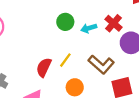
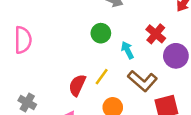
cyan arrow: (89, 28) -> (127, 50), moved, turned 80

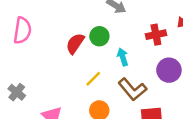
red cross: (156, 34) -> (156, 35), moved, turned 30
red semicircle: (77, 85) -> (75, 44), moved

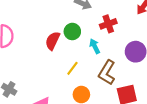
red cross: (156, 35) -> (108, 24), moved
brown L-shape: (132, 89) -> (107, 73), turned 80

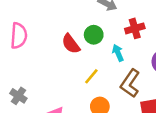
red semicircle: (53, 41) -> (71, 44), turned -66

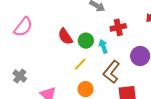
green circle: (94, 35) -> (86, 41), moved
pink semicircle: (19, 36) -> (23, 27), turned 30

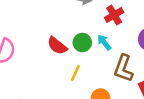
yellow line: (80, 64) -> (75, 73), moved

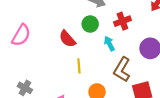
green circle: (82, 43) -> (90, 24), moved
yellow line: (75, 73) -> (79, 66), turned -40

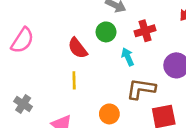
yellow line: (79, 66) -> (74, 80), moved
brown L-shape: (122, 70) -> (141, 89), turned 65

